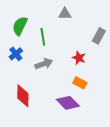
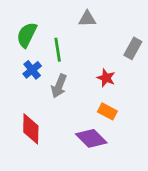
blue cross: (16, 54) -> (32, 70), moved
gray arrow: (44, 64) -> (59, 86), turned 132

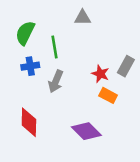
gray rectangle: (133, 48) -> (126, 66), moved
blue cross: (32, 70) -> (30, 66), turned 30
orange rectangle: (107, 111) -> (108, 95), moved

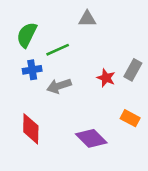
green line: (54, 47) -> (58, 50), turned 75
gray arrow: (56, 81) -> (59, 86), turned 50
orange rectangle: (108, 95) -> (130, 118), moved

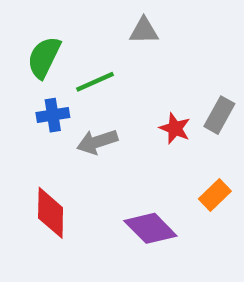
orange rectangle: (130, 118) -> (215, 195), turned -72

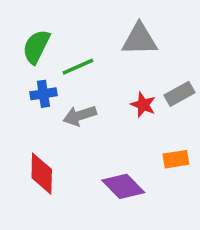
gray triangle: (144, 31) -> (140, 39), moved, size x1.5
gray rectangle: (219, 115) -> (180, 94), turned 32
orange rectangle: (215, 195) -> (176, 159), turned 35

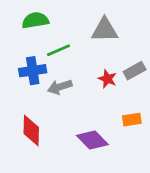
green semicircle: (36, 47) -> (35, 20), moved, turned 55
blue cross: (43, 94) -> (33, 71), size x1.4

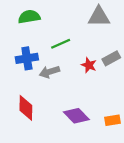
gray triangle: (105, 30) -> (99, 17), moved
green line: (58, 50) -> (61, 44), moved
orange rectangle: (132, 120) -> (112, 120), moved

